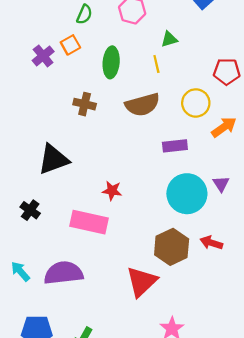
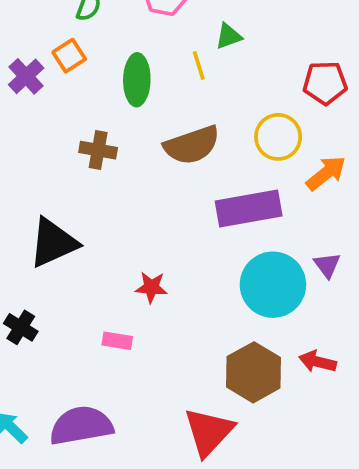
yellow line: (156, 64) -> (199, 65), moved
purple rectangle: (175, 146) -> (249, 208), size x1.6
pink rectangle: (89, 222) -> (117, 341), size x0.5

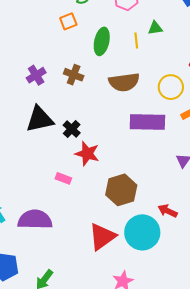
purple cross: (26, 76) -> (36, 75), moved
cyan circle: (273, 285) -> (142, 232), moved
red star: (151, 287) -> (87, 154), size x1.4
black cross: (21, 327) -> (72, 129), moved
brown hexagon: (254, 372) -> (121, 190), moved

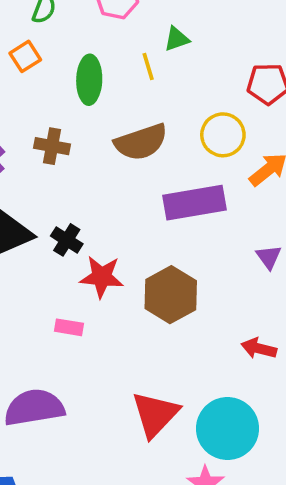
brown hexagon: (121, 190) -> (171, 295), moved
cyan circle: (142, 232) -> (228, 429), moved

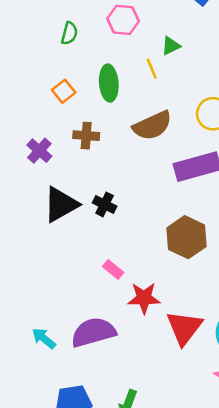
orange square: (25, 56) -> (64, 91), moved
red star: (102, 277) -> (144, 298), moved
pink rectangle: (69, 327) -> (113, 270), turned 36

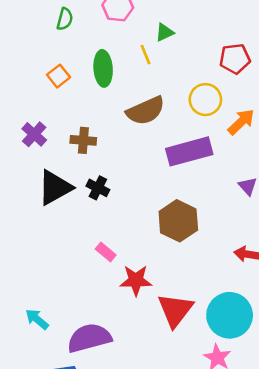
brown cross: (86, 136) -> (83, 140), moved
purple semicircle: (93, 332) -> (89, 338), moved

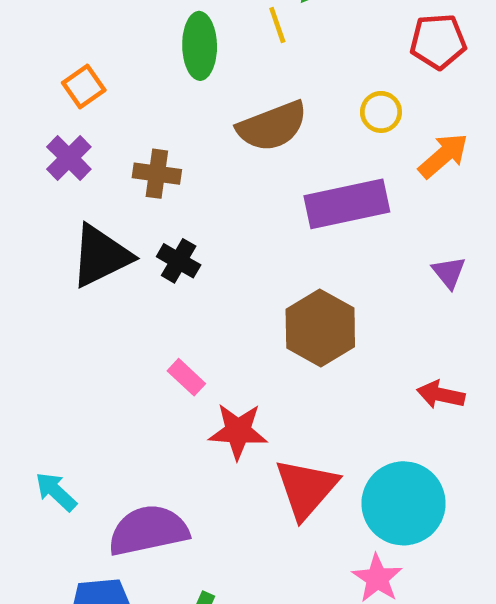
orange square: (59, 76) -> (84, 86), moved
yellow circle: (205, 100) -> (381, 112), size x0.7

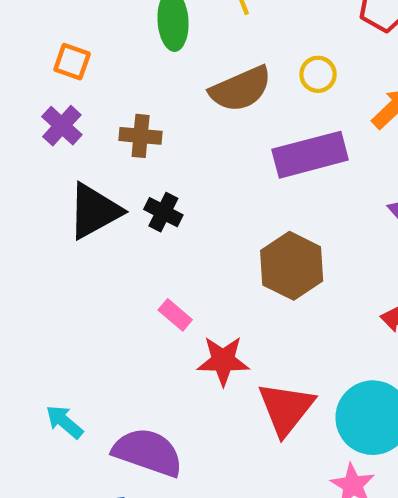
orange square: (84, 86) -> (72, 62), turned -33
yellow circle: (381, 112) -> (318, 74), moved
purple semicircle: (148, 530) -> (148, 452), turned 34

